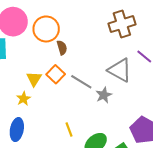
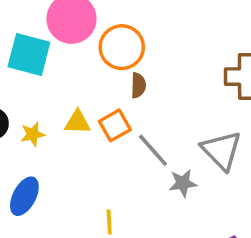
yellow triangle: (34, 79) -> (78, 122), turned 42
yellow star: (23, 99) -> (33, 134), moved

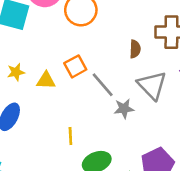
brown semicircle: (138, 85) -> (135, 49), moved
yellow triangle: (78, 122) -> (46, 80), moved

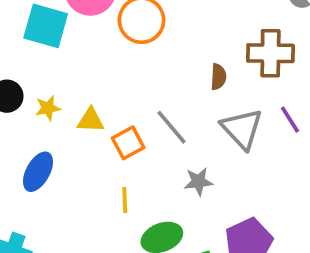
orange square: (75, 66) -> (128, 143), moved
gray star: (124, 109) -> (198, 182), moved

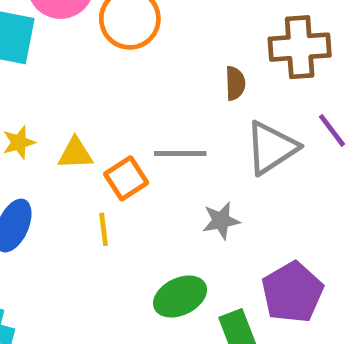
gray line: (171, 127) -> (180, 153), turned -45
gray triangle: (242, 129) -> (271, 148), turned 45
yellow line: (125, 200) -> (104, 229), moved

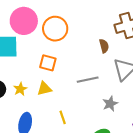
orange square: (126, 178) -> (48, 63), moved, turned -30

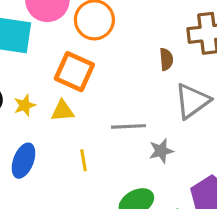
orange square: (48, 63) -> (74, 72), size x1.4
gray line: (88, 80) -> (129, 126), moved

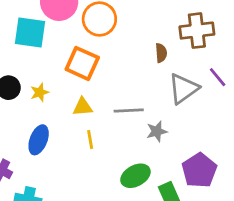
yellow triangle: (62, 111) -> (83, 107), moved

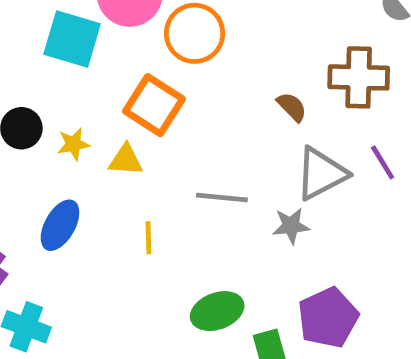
brown semicircle: (161, 53) -> (292, 107), turned -48
yellow triangle: (83, 107) -> (126, 160), moved
gray star: (157, 131) -> (291, 226), moved

